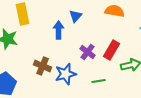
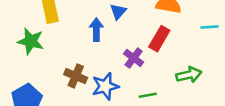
red rectangle: (112, 50) -> (159, 39), moved

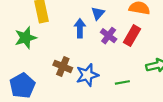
green star: (31, 41) -> (26, 38), turned -30
purple cross: (134, 58) -> (109, 36), moved

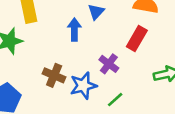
purple cross: (109, 36) -> (109, 64), moved
green line: (122, 82) -> (115, 100), moved, turned -32

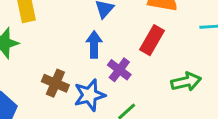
blue arrow: (74, 30) -> (94, 45), moved

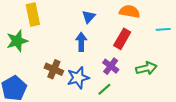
purple cross: (119, 70) -> (111, 66), moved

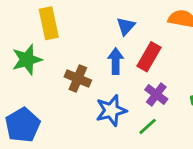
red rectangle: (122, 39) -> (149, 57), moved
brown cross: (54, 69) -> (78, 78), moved

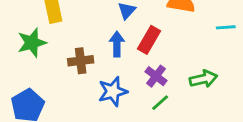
brown cross: (78, 78) -> (81, 61), turned -30
green line: (148, 126) -> (160, 103), moved

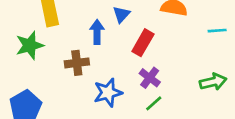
blue arrow: (117, 44) -> (97, 32), moved
green arrow: (203, 79) -> (213, 82), moved

